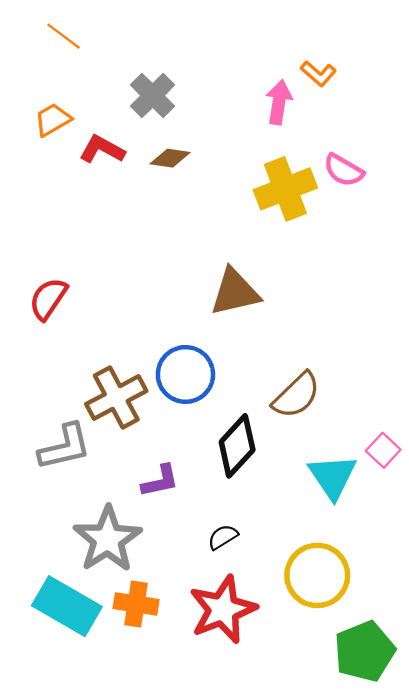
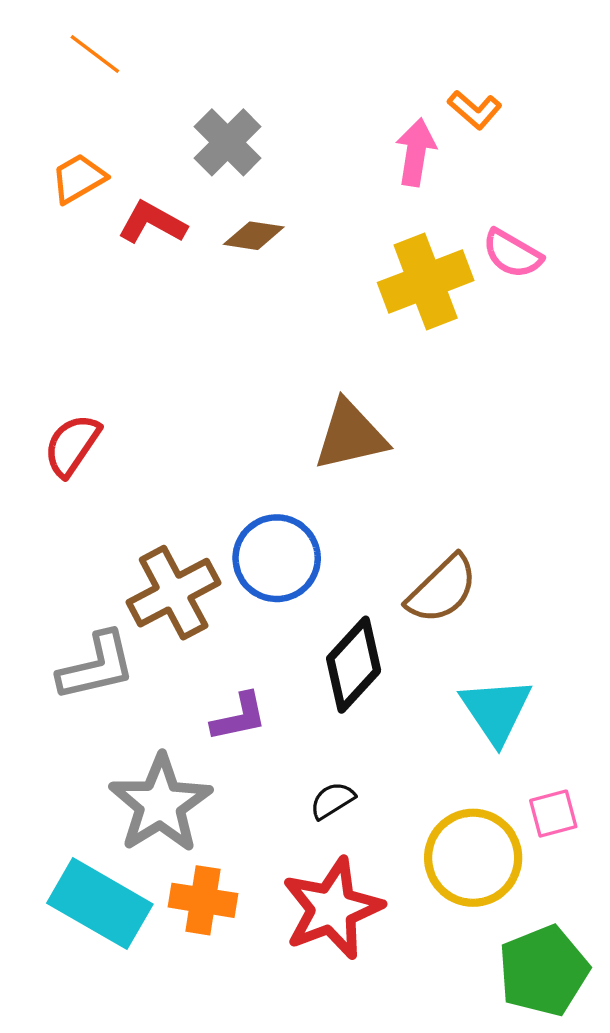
pink square: (383, 450) -> (553, 814), moved, turned 32

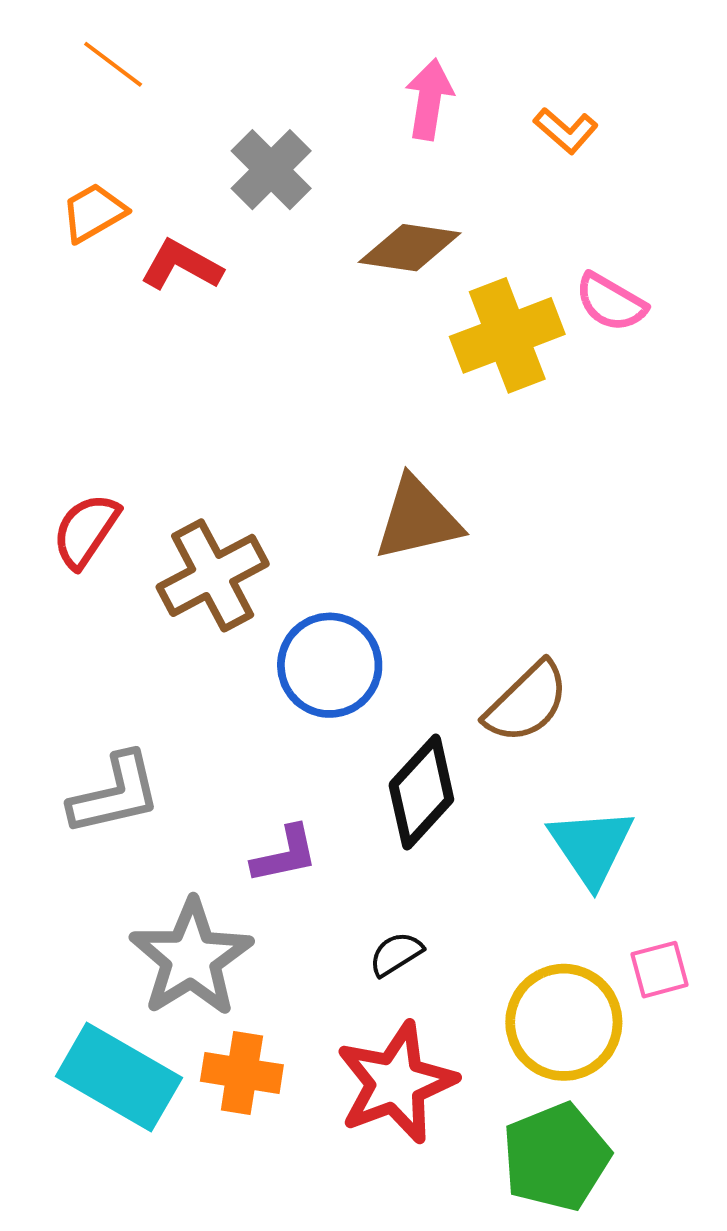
pink arrow: (416, 152) -> (429, 99), moved
brown diamond: (254, 236) -> (410, 248), moved, size x1.4
brown cross: (174, 593) -> (213, 575), moved
green pentagon: (543, 971) -> (556, 1157), moved

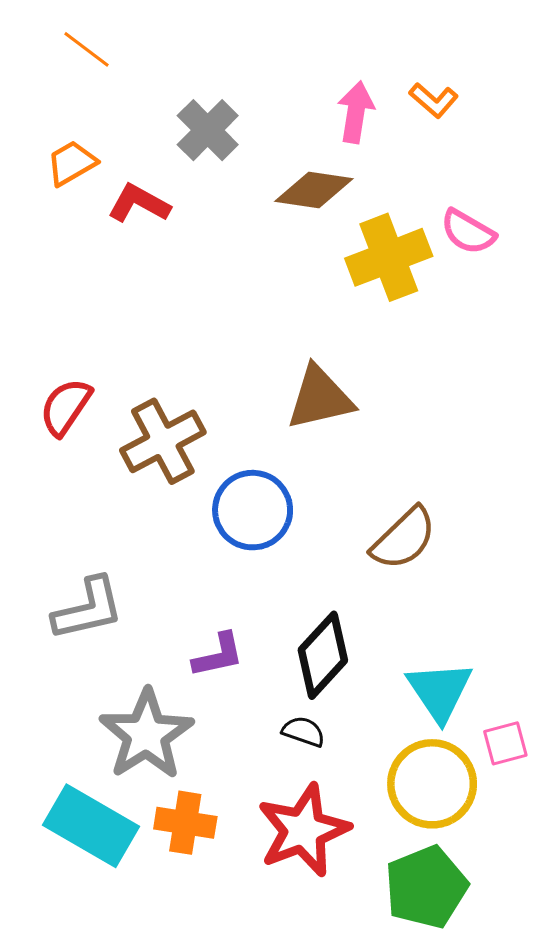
pink arrow: (429, 99) -> (356, 112), moved
black diamond: (421, 792) -> (323, 655), moved
cyan triangle: (591, 847) -> (440, 691), moved
black semicircle: (396, 954) -> (303, 731), turned 51

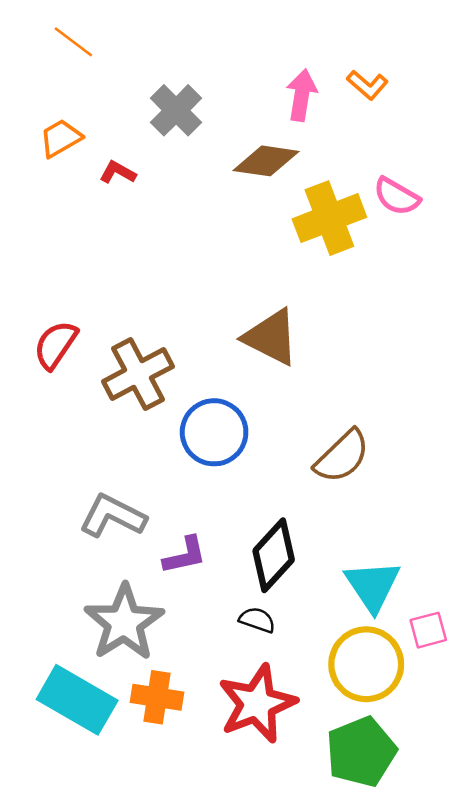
red L-shape: (139, 203) -> (118, 172), size x0.7
brown triangle: (320, 398) -> (271, 337), turned 40
gray L-shape: (88, 609) -> (113, 516), moved, turned -140

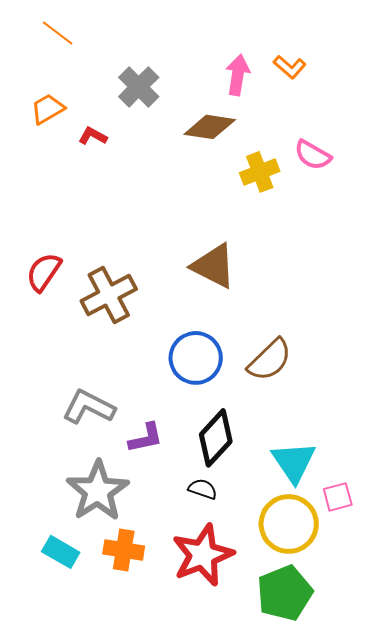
yellow cross: (329, 218) -> (260, 172), size x0.7
blue circle: (214, 432) -> (196, 358), moved
cyan rectangle: (77, 700) -> (61, 552), size x0.6

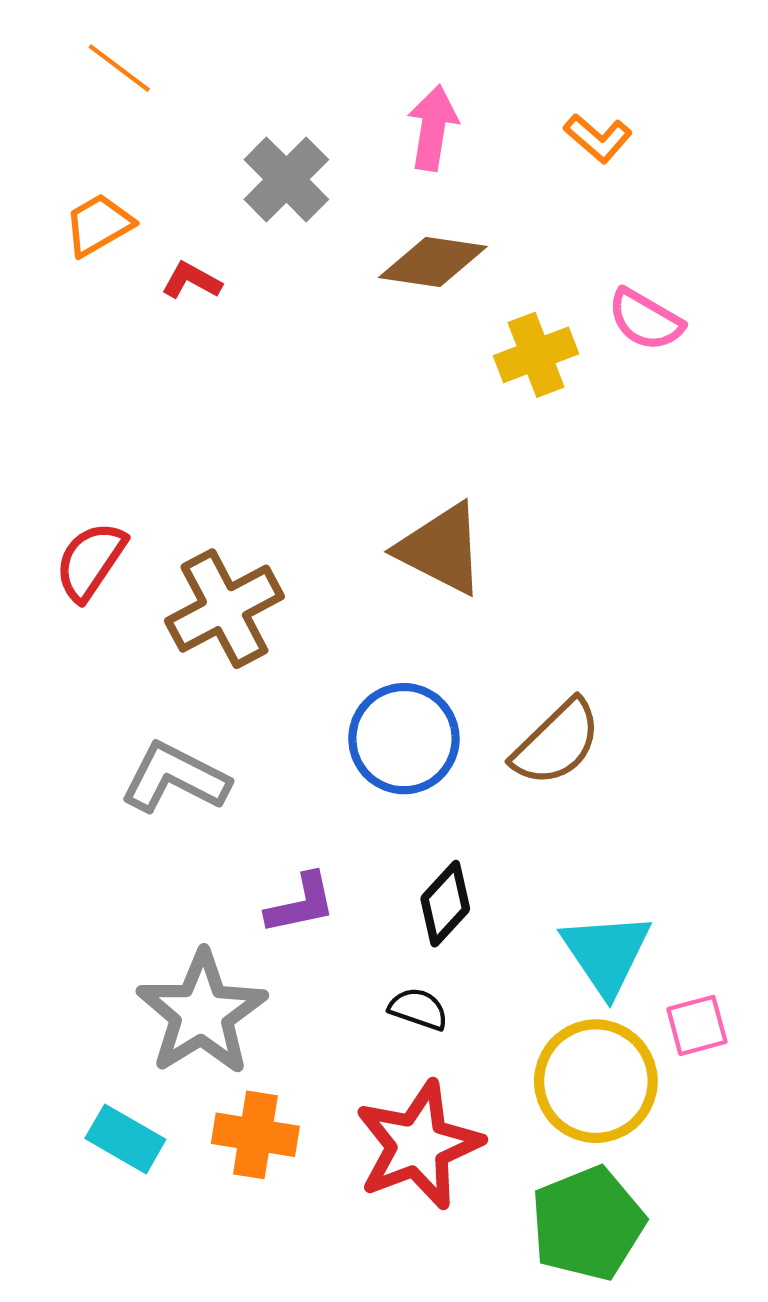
pink arrow: (238, 75) -> (433, 128), moved
gray L-shape: (89, 407) -> (175, 778), moved
black diamond: (216, 438) -> (445, 904), size x0.7

